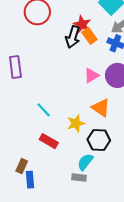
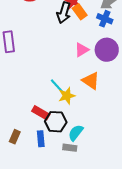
cyan line: (44, 110) -> (57, 86), moved
black hexagon: (99, 140) -> (56, 122), moved
blue rectangle: (30, 180) -> (41, 139), moved

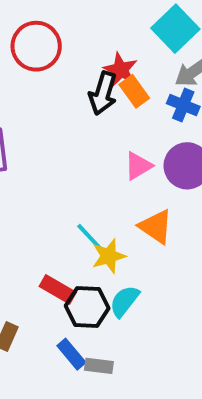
cyan semicircle: (76, 133) -> (124, 301), moved
blue rectangle: (41, 139) -> (71, 354), moved, turned -35
gray rectangle: (70, 148) -> (99, 366), moved

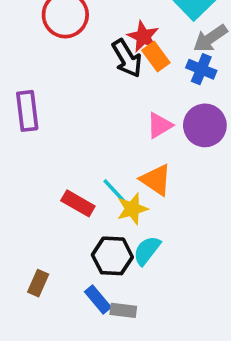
black arrow: (103, 93) -> (127, 58), turned -48
orange triangle: (156, 227) -> (156, 180), moved
red rectangle: (58, 289) -> (78, 203), moved

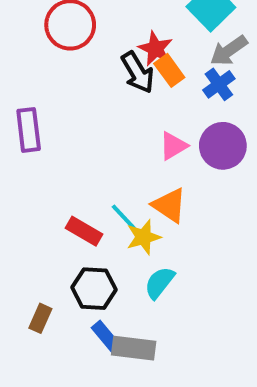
blue cross: (201, 69) -> (219, 84), turned 32
black hexagon: (112, 256) -> (94, 289), moved
gray rectangle: (123, 310) -> (134, 348), size x1.5

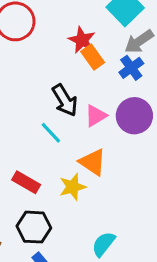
black arrow: (138, 72) -> (65, 100), moved
cyan line: (124, 217) -> (51, 133), moved
cyan semicircle: (159, 283) -> (103, 244), moved

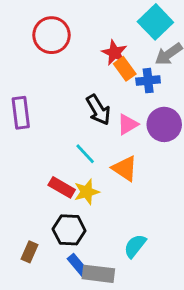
blue cross: (131, 68) -> (148, 81), moved, turned 30
cyan line: (51, 133) -> (85, 154), moved
yellow star: (73, 187) -> (87, 192), moved

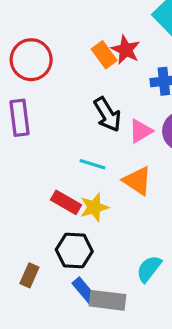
red circle: (51, 35) -> (31, 60), moved
orange rectangle: (125, 69) -> (104, 55), moved
cyan line: (85, 154) -> (93, 164), turned -30

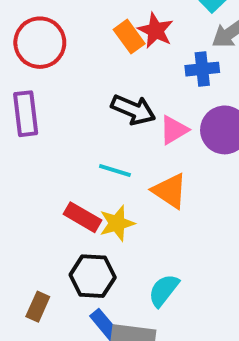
black arrow: (107, 114) -> (133, 110), turned -36
cyan semicircle: (149, 269) -> (164, 290), moved

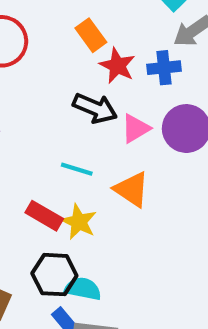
red star: (156, 30) -> (117, 66), moved
yellow star: (117, 223) -> (79, 222), turned -30
cyan semicircle: (164, 290) -> (83, 289), moved, turned 63

